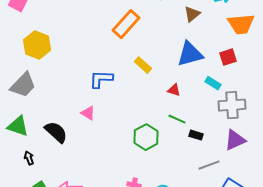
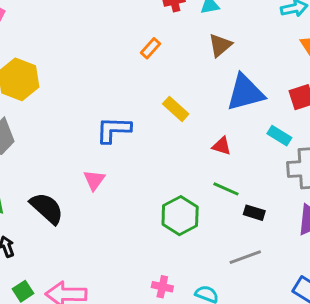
brown triangle: (192, 14) -> (220, 45), moved
orange rectangle: (126, 24) -> (150, 48), size x0.5
pink triangle: (88, 113) -> (94, 180), turned 35
gray line: (209, 165) -> (245, 257), moved

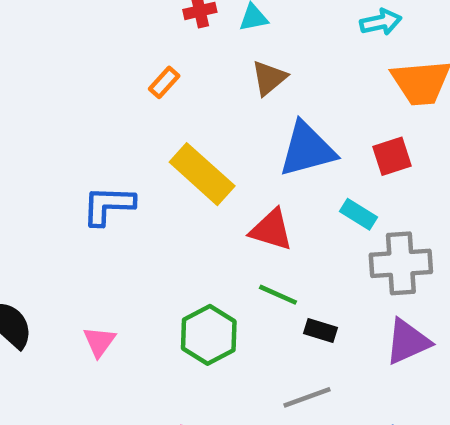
yellow rectangle: (176, 109) -> (202, 174), size x1.6
red triangle: (222, 146) -> (271, 230), size x1.5
pink triangle: (94, 180) -> (99, 342), moved

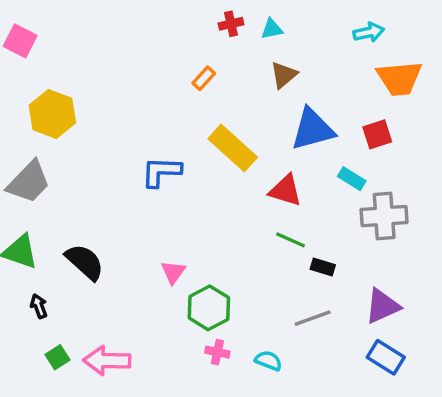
green hexagon: (209, 335) -> (209, 308), moved
pink triangle: (99, 342) -> (173, 272), moved
purple triangle: (408, 342) -> (382, 306), moved

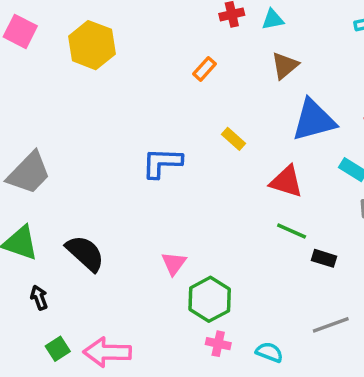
yellow hexagon: (52, 114) -> (92, 45), moved
yellow rectangle: (233, 148) -> (234, 139), size x0.5
gray line: (313, 318) -> (331, 325), moved

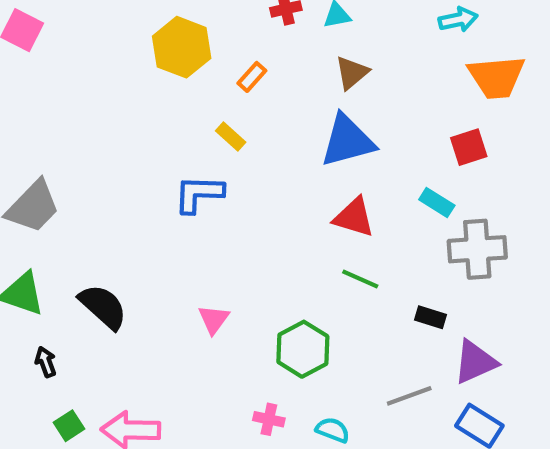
yellow hexagon: (92, 45) -> (182, 47), moved
blue triangle: (314, 120) -> (348, 141), moved
yellow rectangle: (234, 139) -> (231, 137), moved
black rectangle: (324, 258) -> (430, 317), moved
green hexagon: (210, 299) -> (303, 349), moved

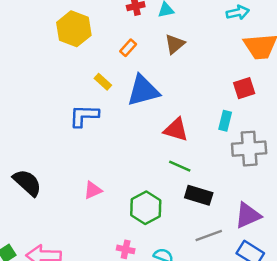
orange rectangle: (252, 77) -> (128, 48), moved
blue triangle: (348, 141) -> (143, 91), moved
cyan rectangle: (437, 202) -> (225, 121), turned 72
black rectangle: (430, 317) -> (199, 195), moved, size x1.5
pink triangle: (214, 319) -> (93, 190), turned 30

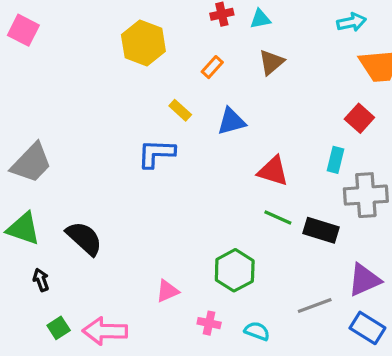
red square: (244, 88) -> (359, 118), turned -30
blue triangle: (143, 91) -> (231, 121), size x0.7
pink triangle: (93, 190) -> (167, 291), moved
black rectangle: (199, 195) -> (321, 230), moved

